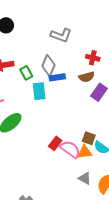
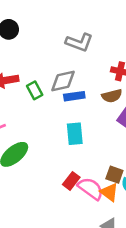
gray diamond: (48, 65) -> (63, 81), turned 55
cyan rectangle: (39, 91) -> (75, 134), moved
orange triangle: (85, 152) -> (109, 192), turned 42

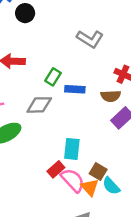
gray diamond: (63, 81) -> (39, 105), moved
green rectangle: (35, 90) -> (53, 77), moved, turned 49
cyan rectangle: (75, 134) -> (72, 149), moved

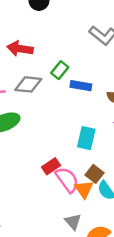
gray diamond: (39, 105) -> (28, 84), moved
cyan rectangle: (72, 149) -> (86, 138), moved

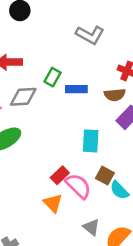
orange triangle: (84, 189) -> (53, 203), moved

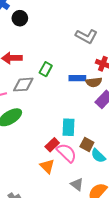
gray L-shape: (90, 35) -> (86, 36), moved
blue rectangle: (76, 89) -> (77, 78), moved
cyan rectangle: (91, 141) -> (68, 127), moved

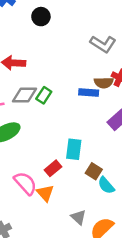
black circle: (20, 18) -> (41, 17), moved
green rectangle: (46, 69) -> (44, 95), moved
brown semicircle: (94, 82) -> (104, 83), moved
pink semicircle: (67, 153) -> (25, 183), moved

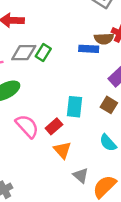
brown square: (94, 171) -> (109, 105), moved
pink semicircle: (25, 183) -> (27, 126), moved
orange triangle: (45, 193) -> (62, 150), moved

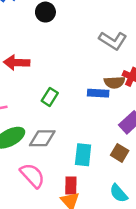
gray diamond: (24, 53) -> (42, 138), moved
red rectangle: (54, 126) -> (71, 185), moved, turned -49

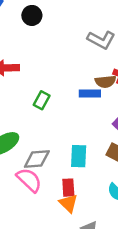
gray diamond: (42, 138) -> (37, 159), moved

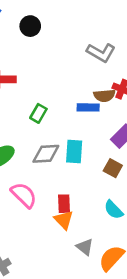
cyan rectangle: (79, 156) -> (74, 151), moved
gray diamond: (37, 159) -> (46, 154), moved

